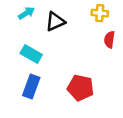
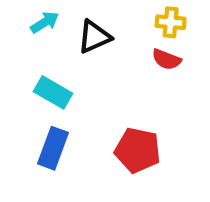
red semicircle: (109, 40) -> (166, 59), moved, turned -77

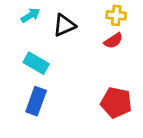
red semicircle: (166, 59) -> (113, 41), turned -54
red pentagon: (138, 150) -> (116, 103), moved

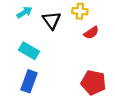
yellow cross: (116, 15) -> (80, 11), moved
black triangle: (64, 25) -> (52, 20), turned -42

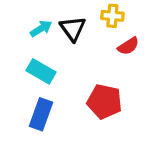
cyan arrow: (24, 12) -> (41, 29), moved
red pentagon: (93, 82) -> (104, 102), moved

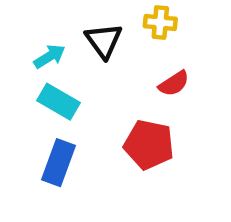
cyan arrow: (41, 29) -> (49, 56), moved
red semicircle: (128, 46) -> (174, 84), moved

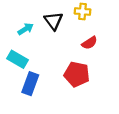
cyan rectangle: (59, 102) -> (17, 59), moved

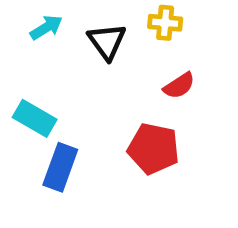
cyan arrow: (26, 29) -> (46, 27), moved

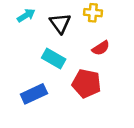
cyan rectangle: (35, 118) -> (54, 59), moved
blue rectangle: (60, 167) -> (34, 94), turned 45

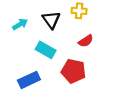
cyan arrow: (26, 15) -> (20, 24), moved

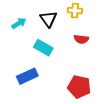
red semicircle: (86, 41) -> (81, 39), turned 40
red pentagon: (73, 71) -> (79, 87), moved

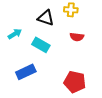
black triangle: (48, 19) -> (46, 18), turned -36
cyan arrow: (19, 23) -> (15, 34), moved

